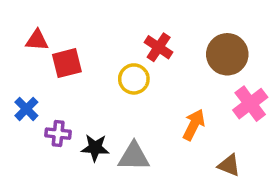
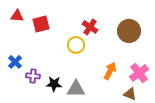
red triangle: (37, 40) -> (17, 16), moved
red square: (67, 63) -> (41, 24), moved
pink cross: (250, 104) -> (139, 73), moved

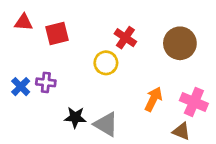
pink cross: (139, 73) -> (194, 102), turned -30
purple cross: (33, 76) -> (46, 82), moved
gray triangle: (76, 89) -> (106, 124), turned 30

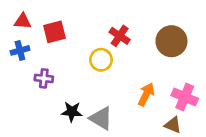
blue cross: (21, 87) -> (20, 50), moved, turned 30

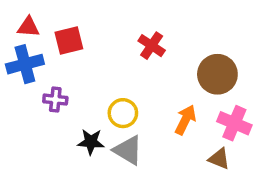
brown circle: (171, 41) -> (217, 74), moved
blue cross: (20, 50) -> (25, 64), size x1.5
yellow circle: (101, 60) -> (123, 113), moved

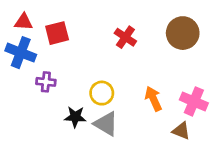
blue cross: (25, 64) -> (21, 53), turned 36
brown circle: (217, 74) -> (183, 33), moved
orange arrow: (185, 120) -> (153, 99), turned -50

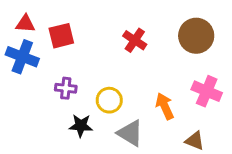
purple cross: (46, 82) -> (66, 88), moved
pink cross: (194, 101) -> (207, 91), moved
gray triangle: (106, 124) -> (130, 133), moved

